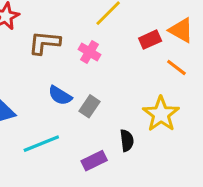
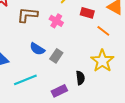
red rectangle: (150, 40) -> (87, 13), moved, turned 40
orange line: (176, 67) -> (103, 31), moved

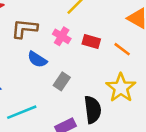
red rectangle: (87, 13) -> (91, 41), moved
blue semicircle: (37, 49) -> (37, 59), moved
black semicircle: (80, 78) -> (93, 110), size x1.5

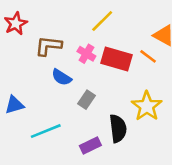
red rectangle: (91, 41) -> (117, 59), size x1.6
orange line: (122, 49) -> (148, 56), moved

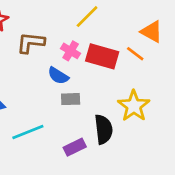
blue semicircle: (62, 77) -> (58, 76), moved
gray rectangle: (86, 100) -> (71, 99), turned 54

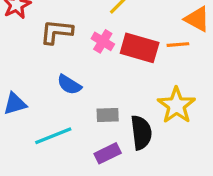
orange line: (135, 54) -> (178, 45), turned -42
blue semicircle: (58, 76) -> (69, 85), moved
gray rectangle: (71, 99) -> (108, 115), moved

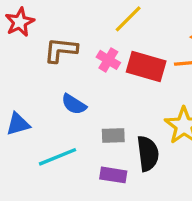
purple rectangle: (108, 153) -> (113, 175), turned 35

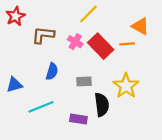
red rectangle: (146, 66) -> (101, 46), turned 30
blue semicircle: (74, 104) -> (52, 71), turned -105
gray rectangle: (113, 135) -> (84, 81), moved

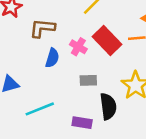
pink cross: (75, 42) -> (78, 47), moved
blue semicircle: (52, 71) -> (52, 58), moved

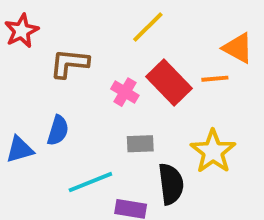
blue semicircle: (52, 58) -> (58, 130), moved
cyan line: (40, 109) -> (90, 182), moved

